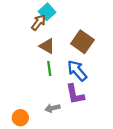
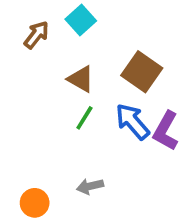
brown arrow: (39, 22) -> (36, 35), moved
green line: (49, 68) -> (84, 118), turned 40
purple L-shape: (75, 94) -> (166, 131), moved, turned 40

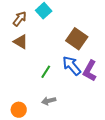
brown triangle: (81, 79) -> (21, 42), moved
green line: (84, 118) -> (46, 72), moved

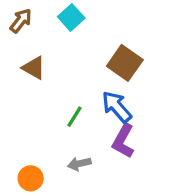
brown arrow: (20, 19) -> (21, 21), moved
purple L-shape: (90, 71) -> (123, 141), moved

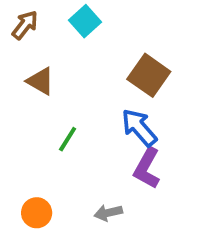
green line: (74, 117) -> (68, 139), moved
gray arrow: (79, 164) -> (108, 213), moved

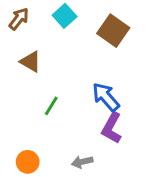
brown square: (149, 75) -> (113, 31), moved

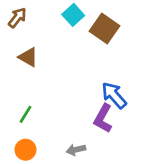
cyan square: (65, 16) -> (73, 15), moved
blue arrow: (106, 97) -> (114, 95), moved
green line: (51, 106) -> (25, 114), moved

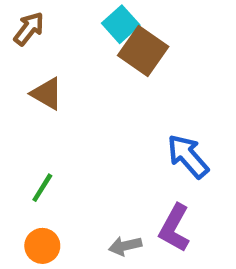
brown square: (104, 29) -> (143, 51), moved
purple L-shape: (103, 118) -> (174, 228), moved

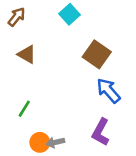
brown square: (143, 51) -> (97, 54), moved
orange circle: (42, 246) -> (40, 142), moved
gray arrow: (125, 246) -> (55, 142), moved

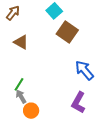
brown square: (97, 54) -> (67, 32), moved
gray arrow: (55, 142) -> (21, 96), moved, turned 72

